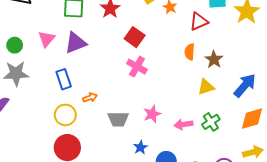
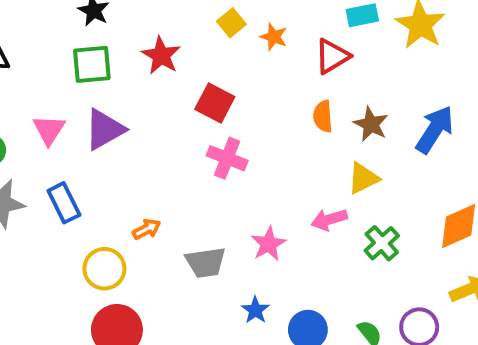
blue rectangle: (64, 79) -> (64, 203), moved
blue arrow: (245, 85) -> (435, 130), moved
pink arrow: (183, 124) -> (329, 219), moved

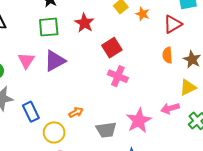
red square: (215, 103) -> (112, 48), turned 30
blue rectangle: (64, 203) -> (31, 112), moved
pink star: (268, 244) -> (139, 121), size x1.4

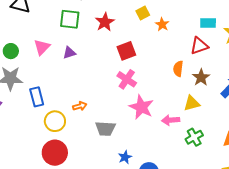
red triangle: (173, 24) -> (199, 46), moved
purple triangle: (55, 61) -> (69, 53), size x0.6
pink star: (139, 121) -> (141, 107), moved, turned -30

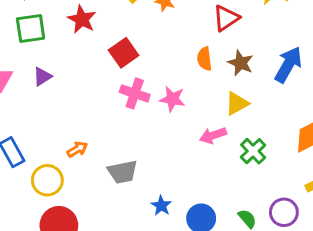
pink star: (141, 107) -> (172, 99), moved, size x0.7

